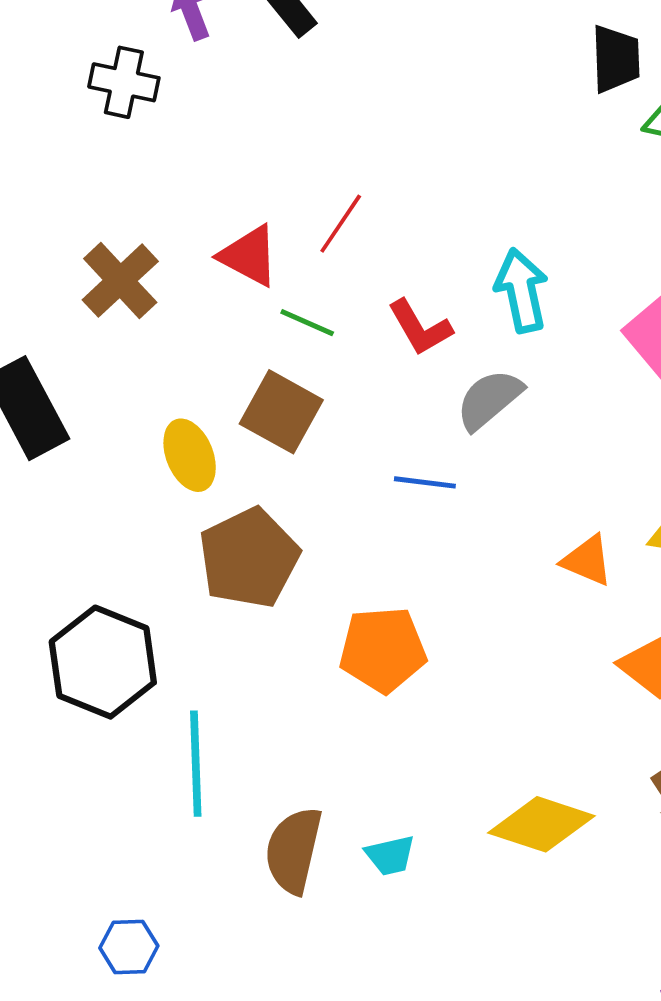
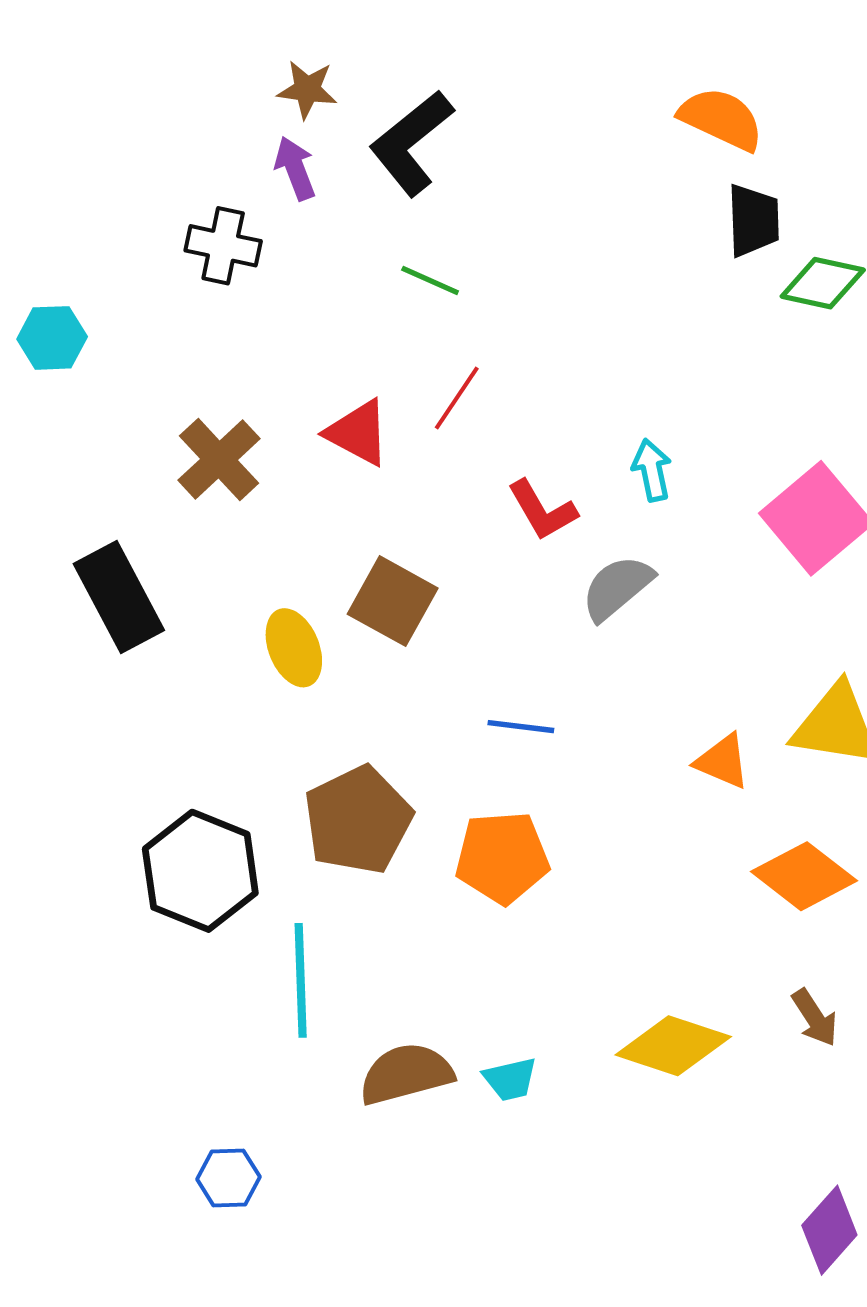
cyan arrow: (522, 290) -> (652, 470), size x0.7
green line: (307, 323) -> (430, 280), moved
blue line: (425, 482) -> (521, 727), moved
brown pentagon: (249, 558) -> (358, 820), moved
brown semicircle: (294, 850) -> (406, 1074), turned 62

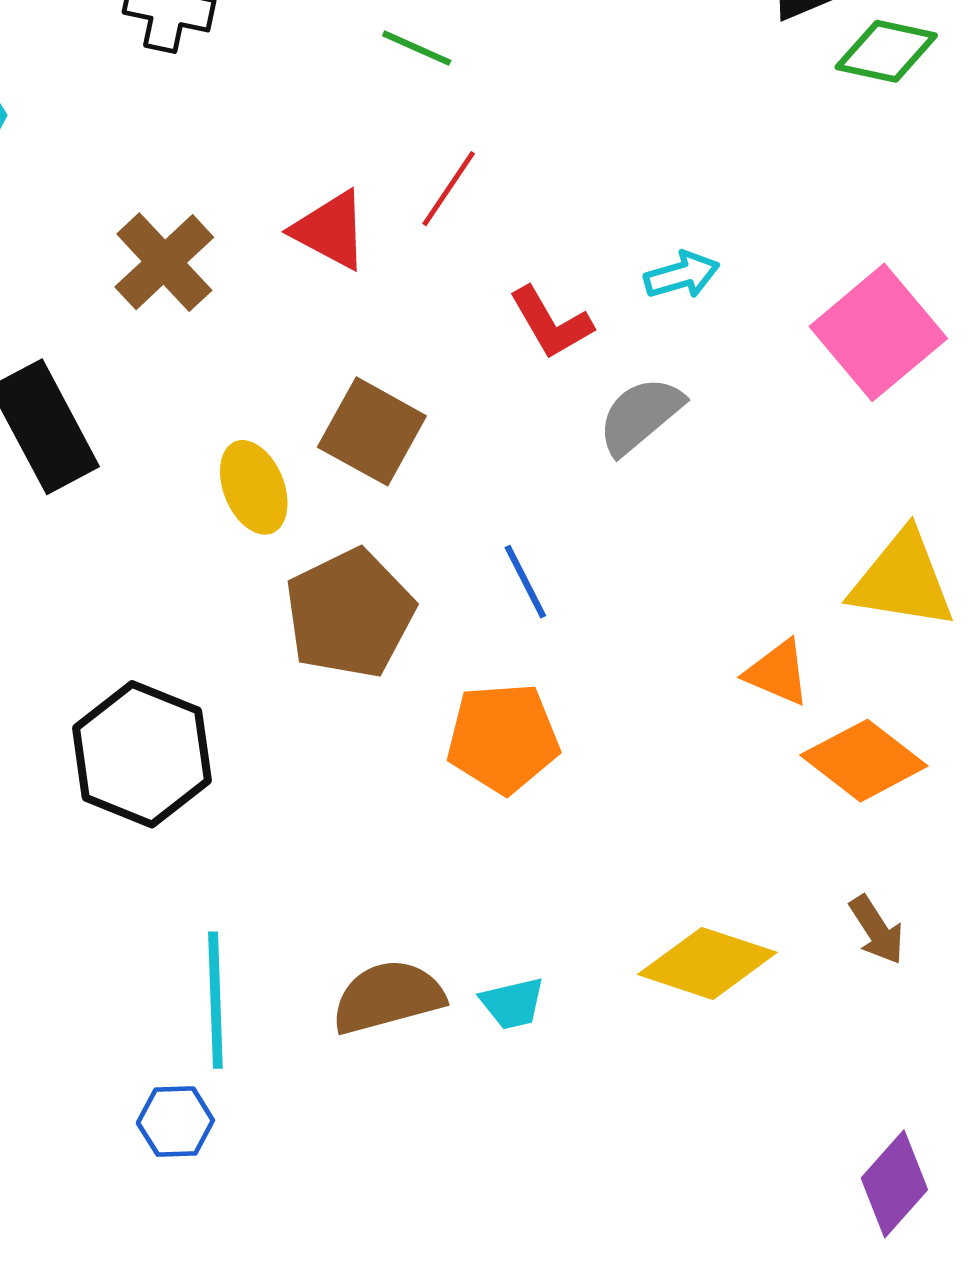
cyan arrow: (652, 470) -> (682, 275), turned 86
blue line: (521, 727) -> (525, 582), turned 56
orange triangle: (723, 761) -> (778, 673), moved
brown pentagon: (358, 820) -> (350, 614), moved
cyan line: (301, 980) -> (215, 1000), moved

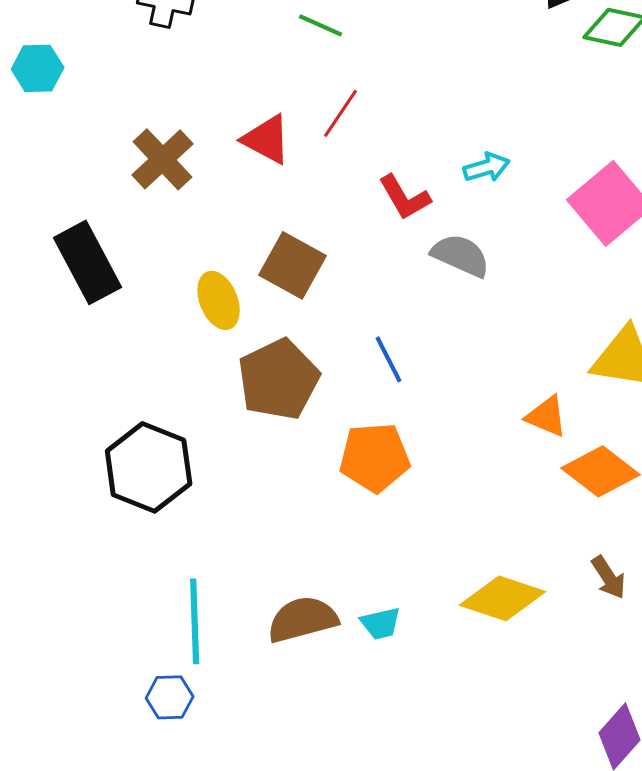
gray semicircle: (640, 415) -> (461, 255), turned 64

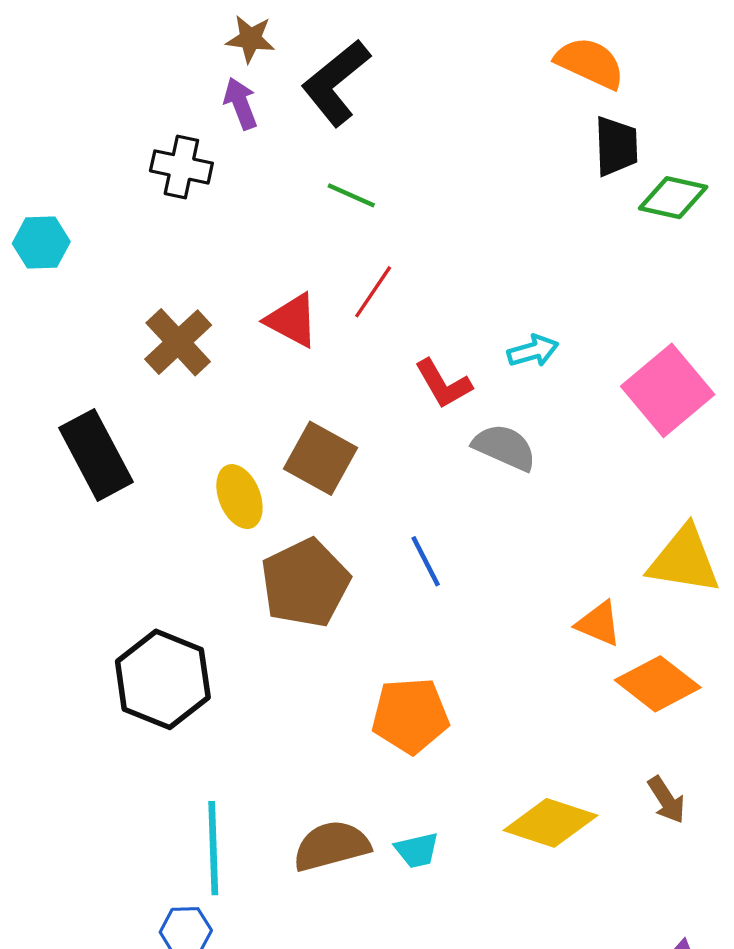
orange pentagon: (375, 457) -> (410, 716), moved

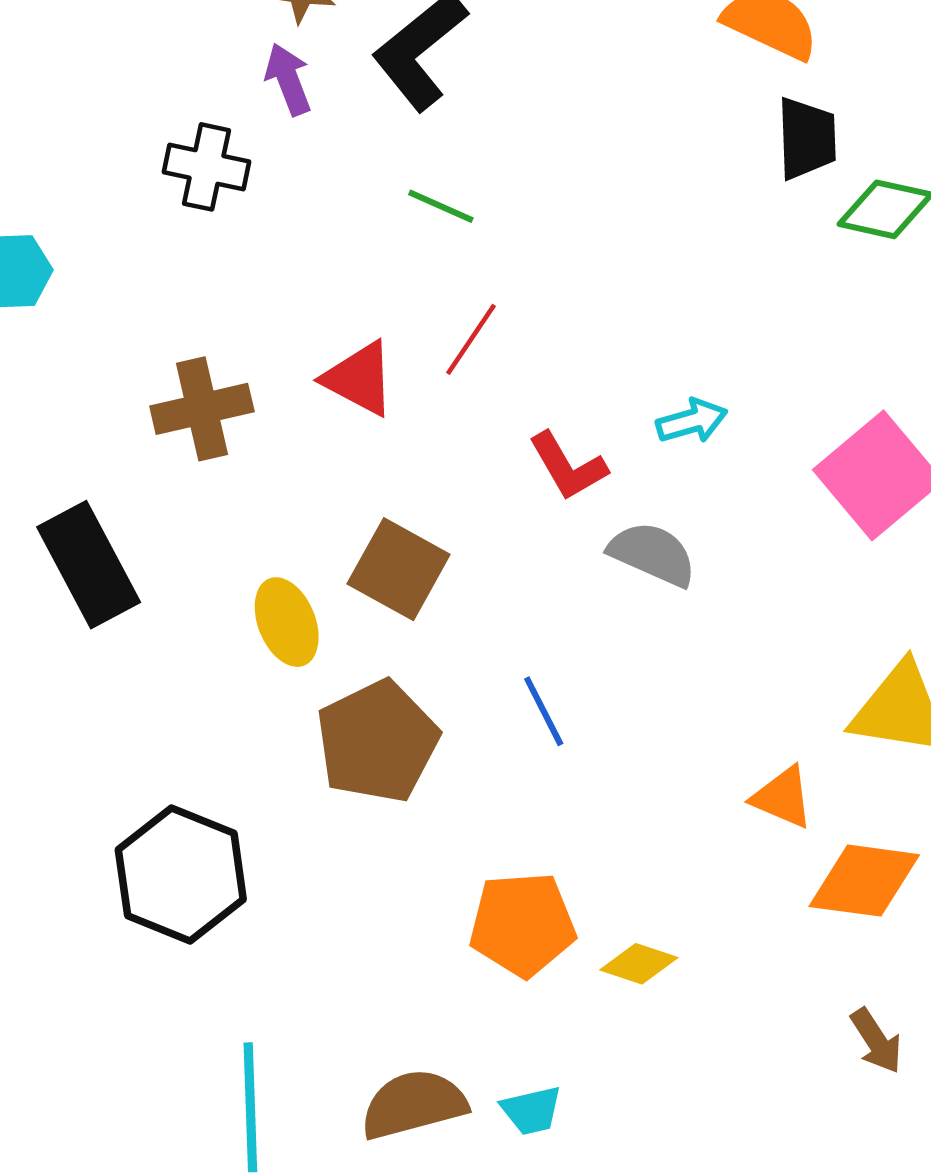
brown cross: (178, 342) -> (202, 409), turned 30
orange diamond: (658, 684) -> (864, 881), turned -30
yellow diamond: (550, 823) -> (639, 964), moved, size x0.6

